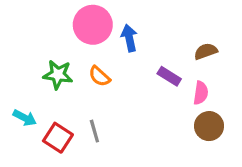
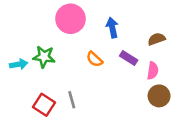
blue arrow: (129, 38) -> (112, 28), moved
orange semicircle: (99, 76) -> (95, 59), moved
cyan arrow: (25, 118) -> (19, 64), moved, turned -36

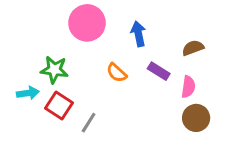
cyan arrow: (19, 64) -> (28, 93), moved
gray line: (72, 100) -> (89, 123), turned 48
red square: (44, 105) -> (59, 105), moved

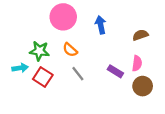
purple rectangle: (159, 71) -> (115, 71), moved
orange semicircle: (117, 73) -> (70, 50), moved
gray line: (89, 123) -> (78, 74), moved, turned -70

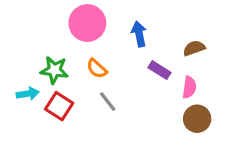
purple rectangle: (115, 71) -> (159, 70), moved

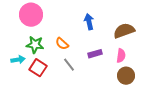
pink circle: (87, 23) -> (31, 15), moved
brown semicircle: (194, 48) -> (124, 31), size x1.5
purple rectangle: (159, 70) -> (95, 54), moved, turned -48

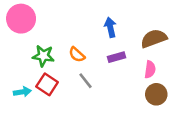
pink circle: (31, 15) -> (21, 19), moved
purple rectangle: (95, 54) -> (117, 57), moved
cyan arrow: (18, 60) -> (22, 92), moved

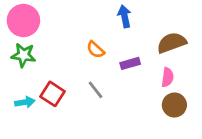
blue arrow: (110, 27) -> (125, 16), moved
orange semicircle: (77, 55) -> (95, 50), moved
green star: (43, 56) -> (23, 55), moved

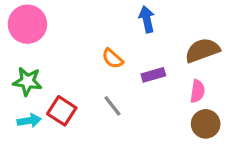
green star: (23, 55) -> (27, 81), moved

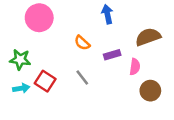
pink circle: (27, 24) -> (39, 18), moved
pink semicircle: (197, 91) -> (135, 67), moved

